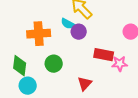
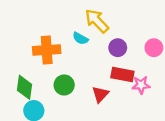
purple circle: (79, 32) -> (118, 48), moved
red triangle: (85, 84) -> (100, 94), moved

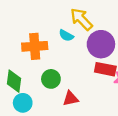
purple circle: (118, 48) -> (101, 44), size x1.6
red triangle: (100, 94) -> (71, 99), moved, turned 35

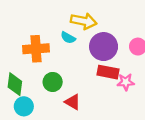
yellow arrow: (81, 19) -> (84, 21), turned 145
red triangle: (71, 99) -> (73, 102), turned 42

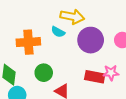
red rectangle: (108, 72) -> (95, 77), moved

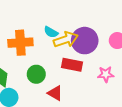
yellow arrow: (72, 17) -> (66, 39), moved, turned -30
red rectangle: (95, 77) -> (72, 65), moved

